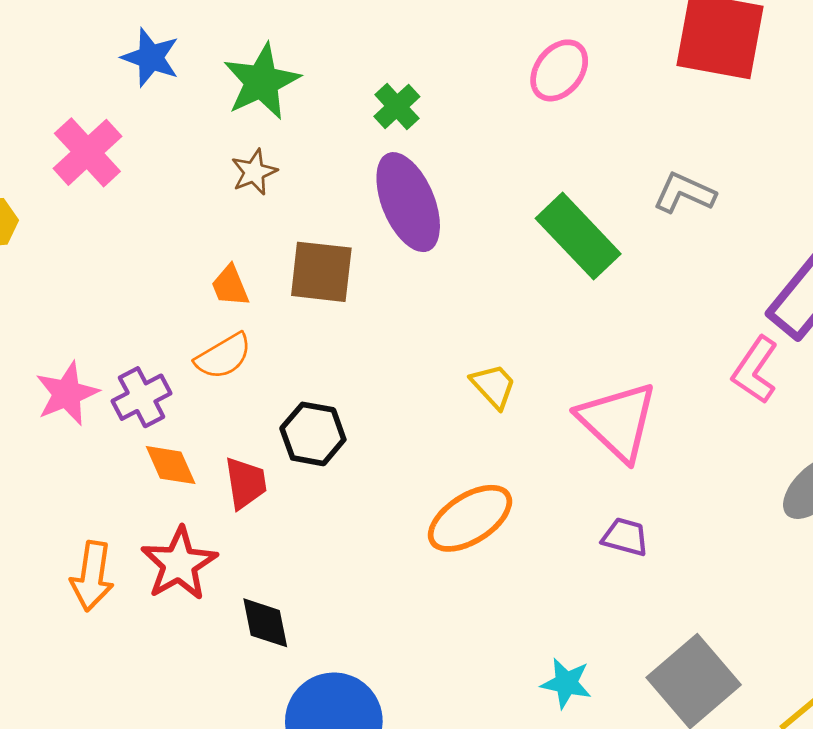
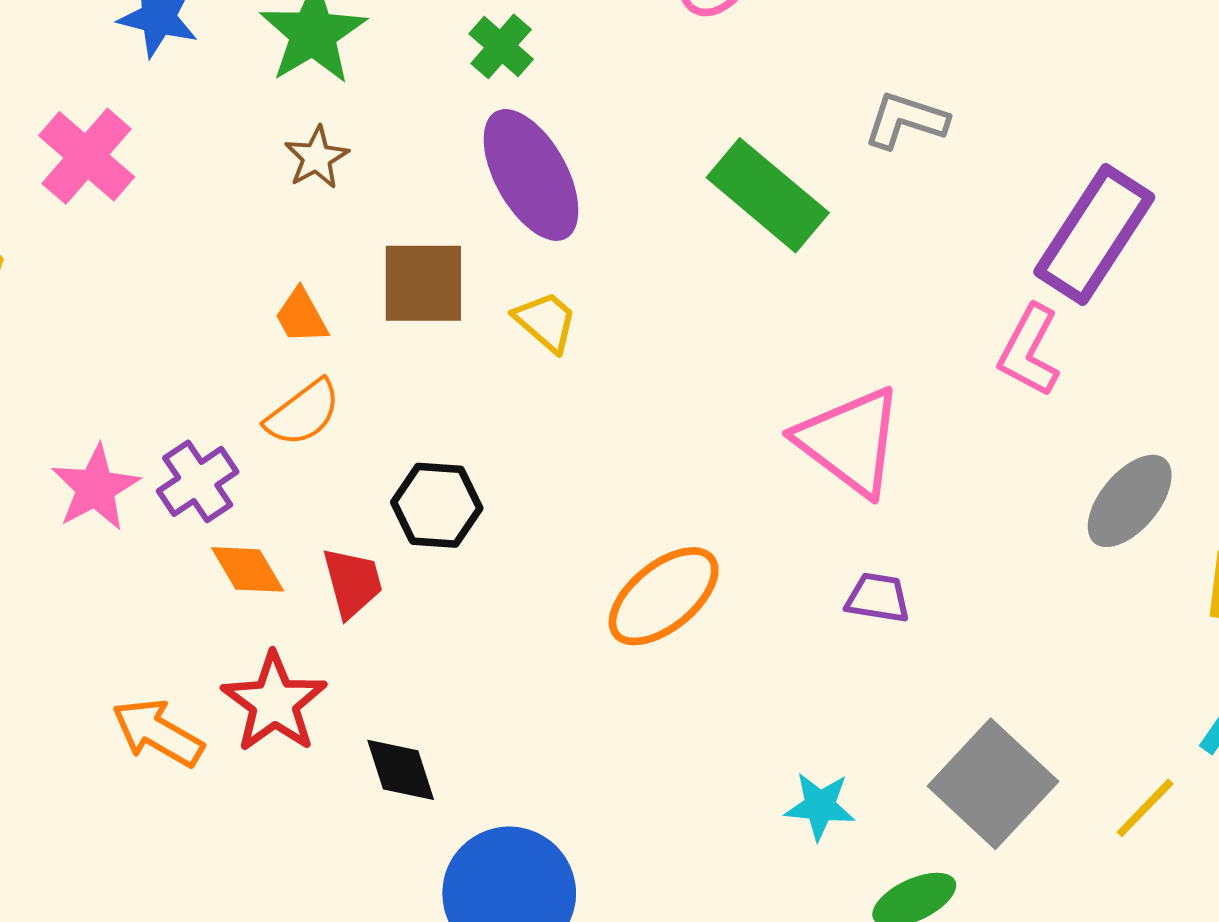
yellow trapezoid: (494, 386) -> (546, 322), moved
orange arrow: (92, 576) -> (158, 733), turned 118

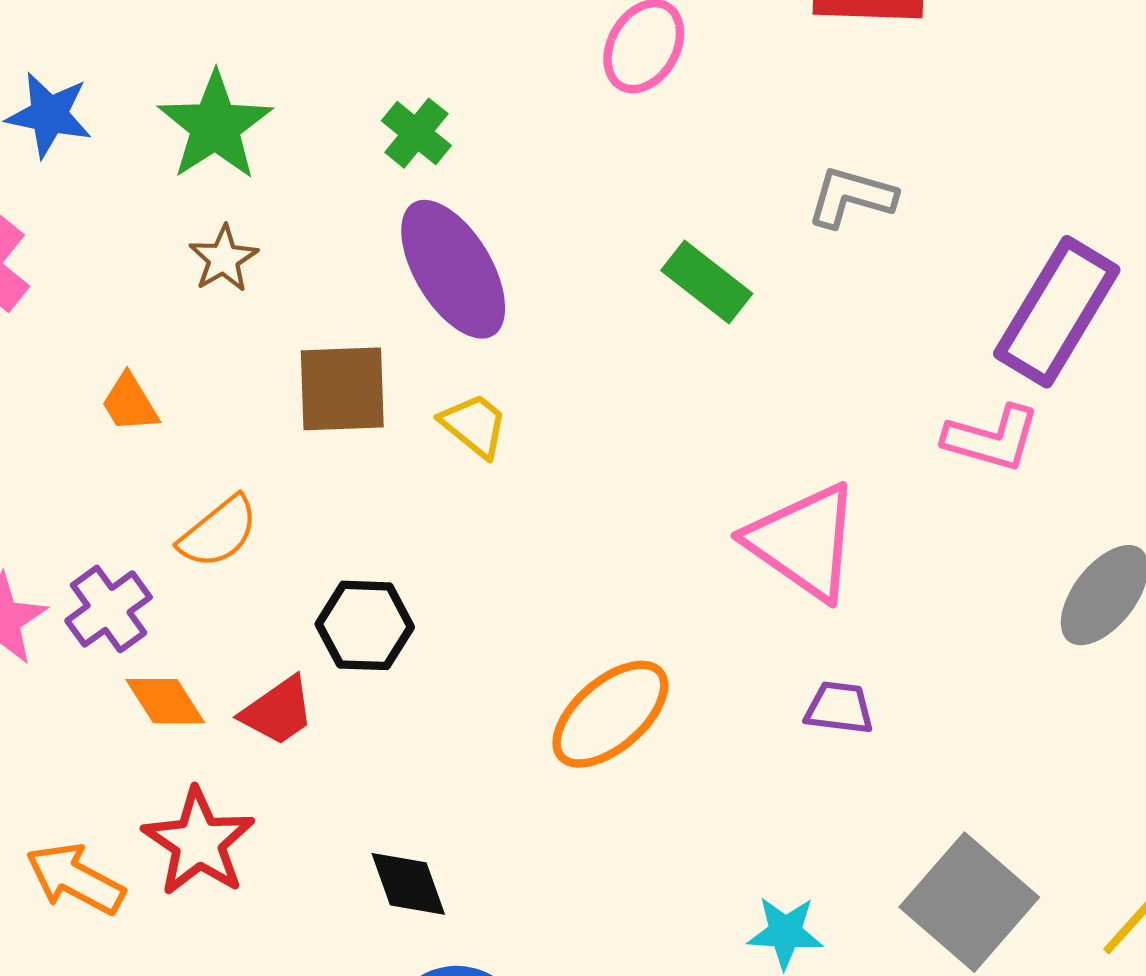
green rectangle: (768, 195) -> (707, 282), size x0.7
orange trapezoid: (301, 316) -> (130, 403), moved
pink L-shape: (1029, 351) -> (992, 438), turned -100
red trapezoid: (353, 582) -> (278, 711), turned 72
black diamond: (401, 770) -> (408, 884), moved

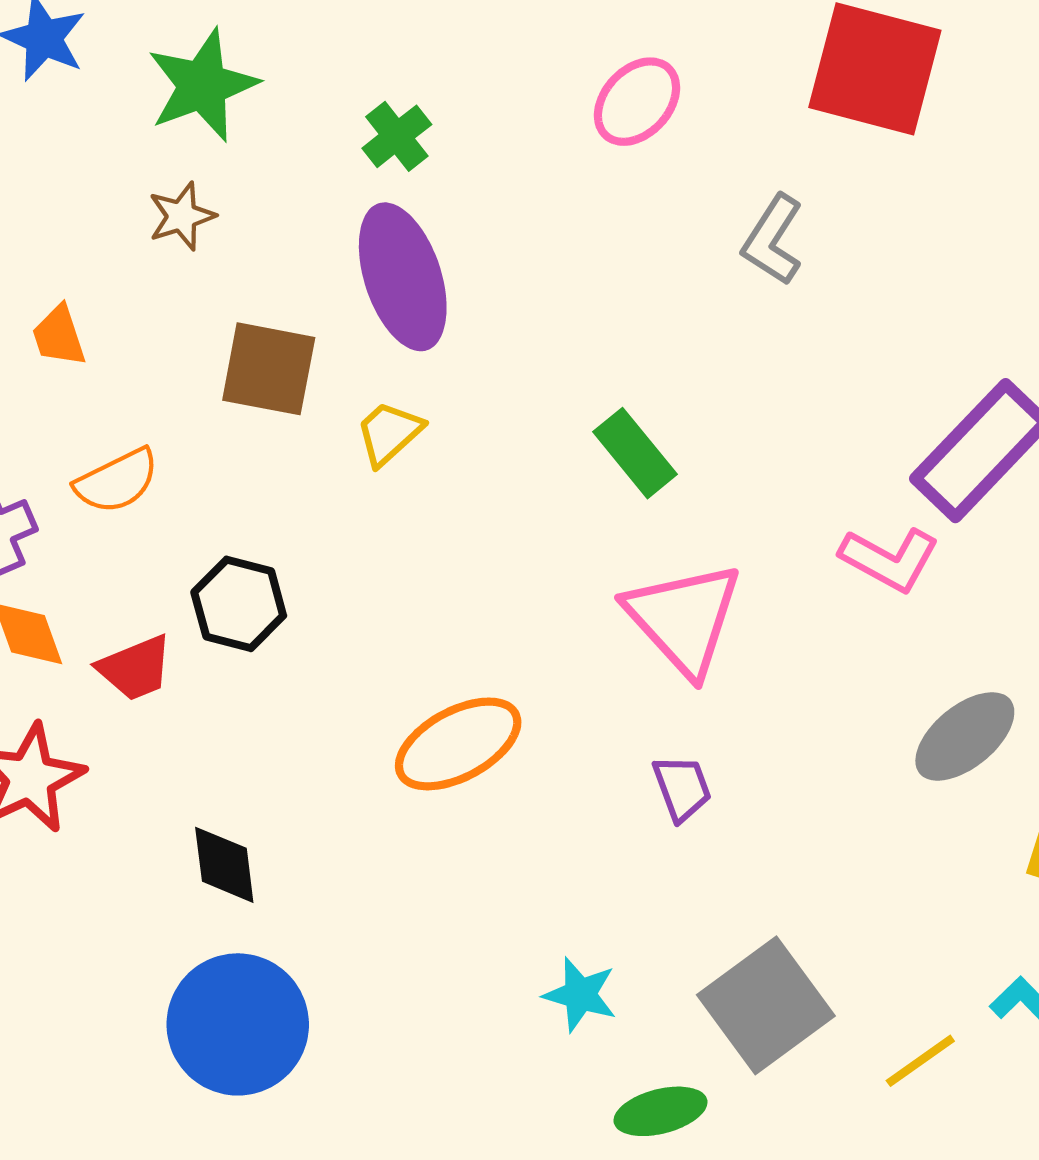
gray L-shape: (851, 197) -> (773, 240), moved, turned -86
green rectangle: (707, 282) -> (635, 453), moved
yellow trapezoid: (474, 425) -> (389, 433), turned -94
purple trapezoid: (839, 708) -> (682, 788), turned 50

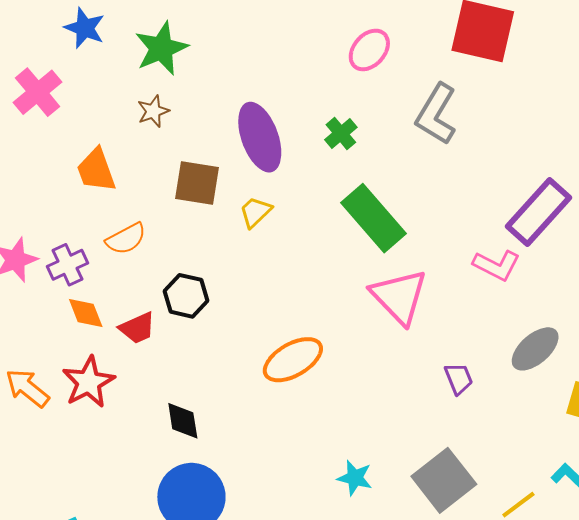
green cross: (397, 136) -> (341, 133), moved
gray L-shape: (773, 240) -> (436, 114), size x1.4
orange trapezoid: (59, 336) -> (96, 170), size x1.5
green rectangle: (635, 453) -> (373, 218), size x1.6
purple trapezoid: (682, 788) -> (459, 379), moved

